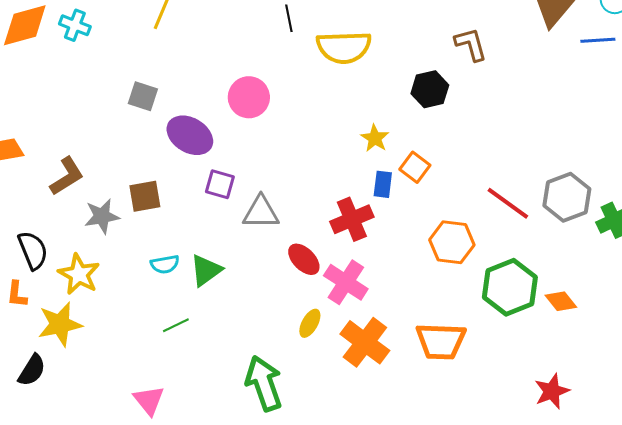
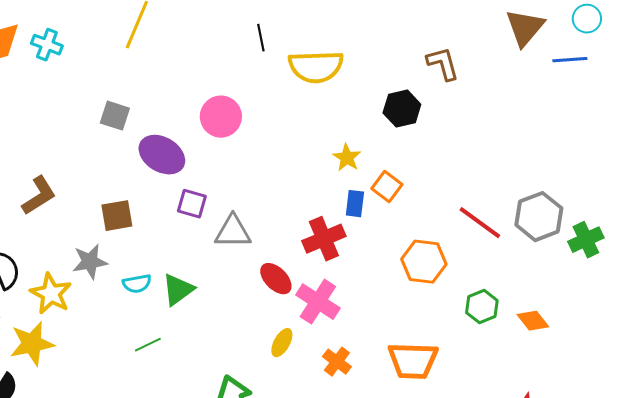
gray star: (102, 216) -> (90, 262), moved
green hexagon: (510, 287) -> (482, 307), size x0.6
orange cross: (365, 342) -> (337, 362), size x0.6

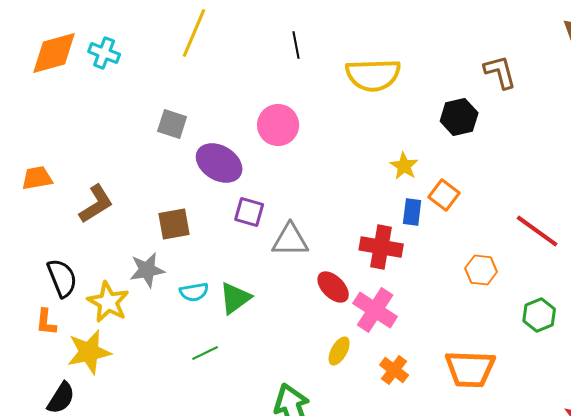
black line: (261, 38) -> (296, 45), moved
red cross: (324, 239) -> (381, 247), turned 33
orange hexagon: (424, 262) -> (481, 270), size x0.7

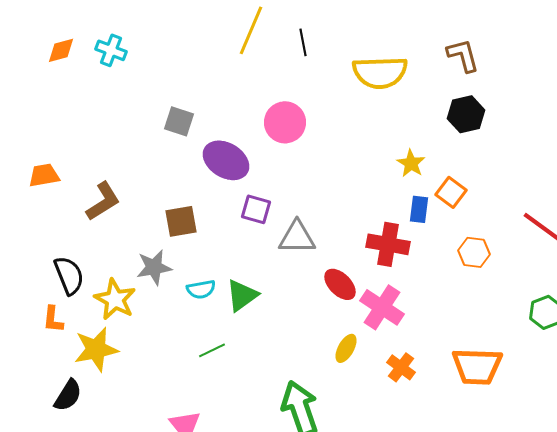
yellow line: (194, 33) -> (251, 30), moved
orange diamond: (54, 53) -> (61, 50), size x0.6
brown L-shape: (500, 72) -> (463, 55), moved
orange hexagon: (481, 270) -> (474, 252), moved

